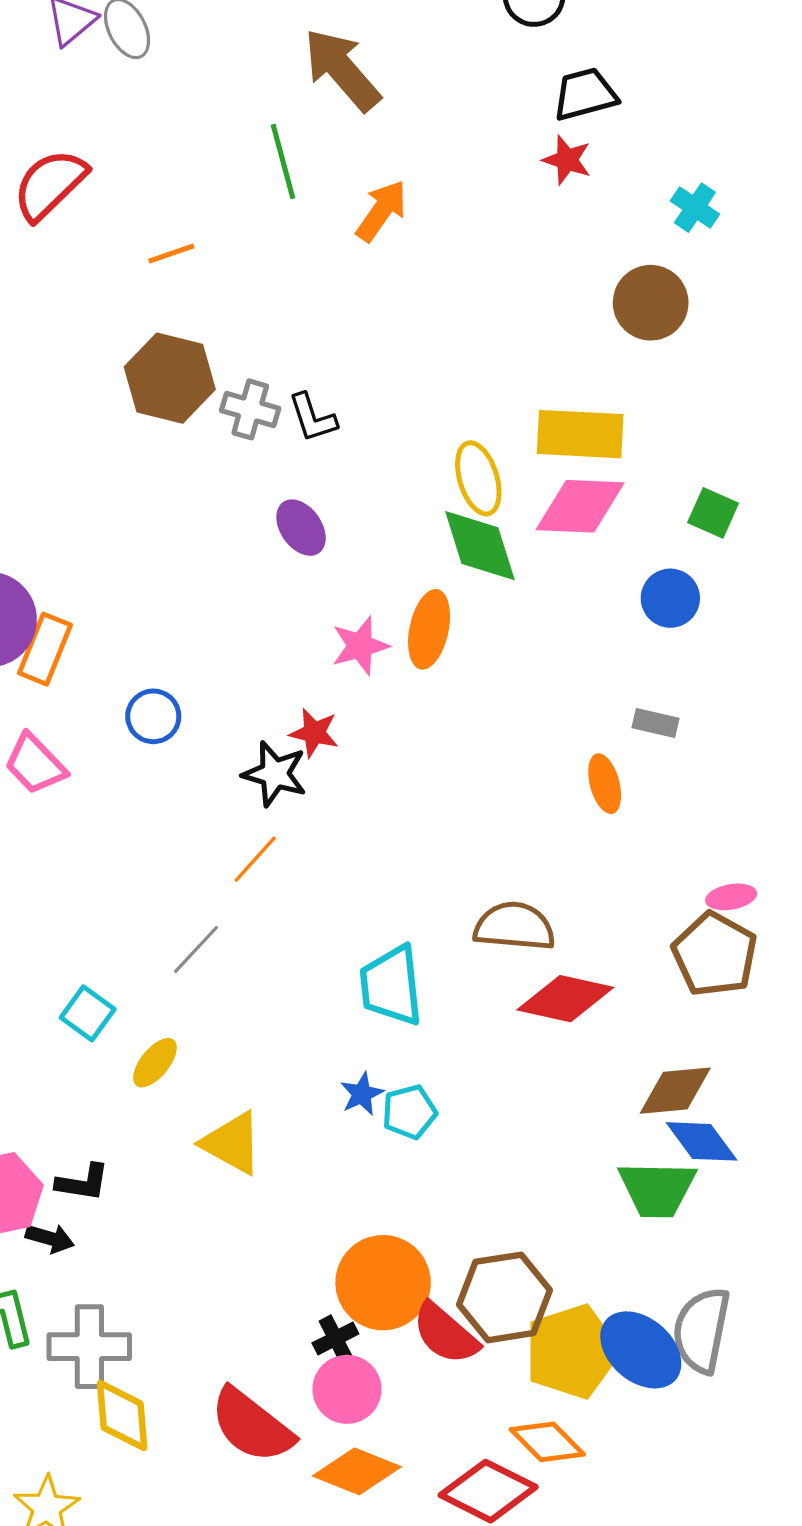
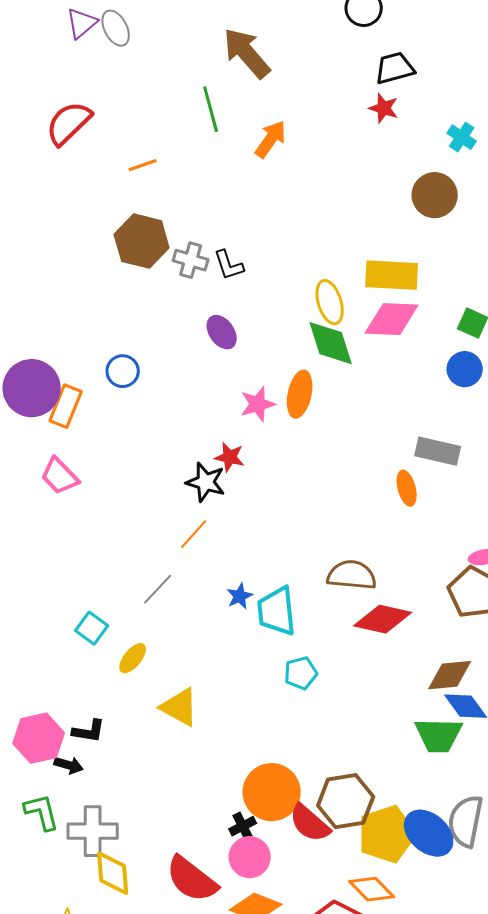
blue circle: (670, 598) -> (465, 369), moved
blue circle: (153, 716) -> (123, 371), moved
gray rectangle: (656, 723) -> (438, 451), size x1.6
blue star: (362, 1094) -> (240, 596), moved
cyan pentagon: (409, 1112) -> (301, 673), moved

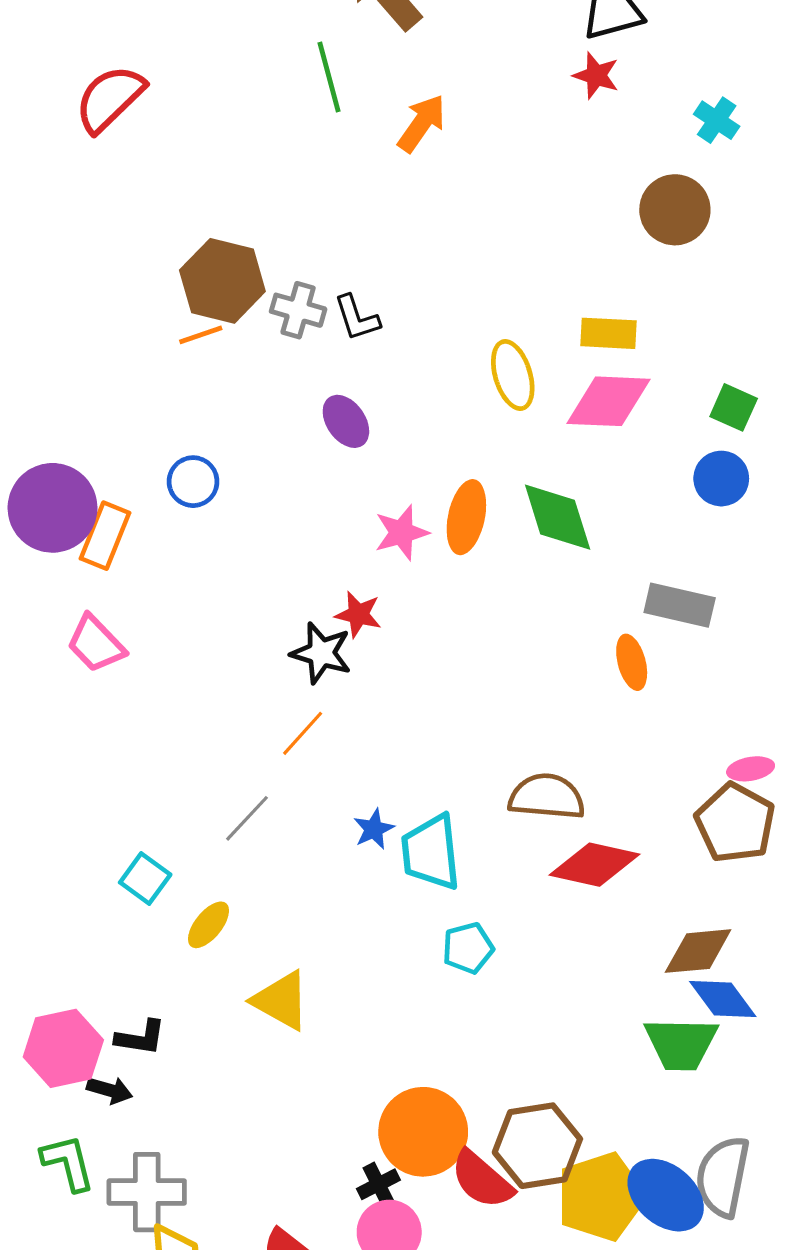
orange line: (143, 165) -> (201, 335), moved
yellow rectangle: (392, 275) -> (608, 333), size x0.7
green diamond: (331, 343) -> (558, 517), moved

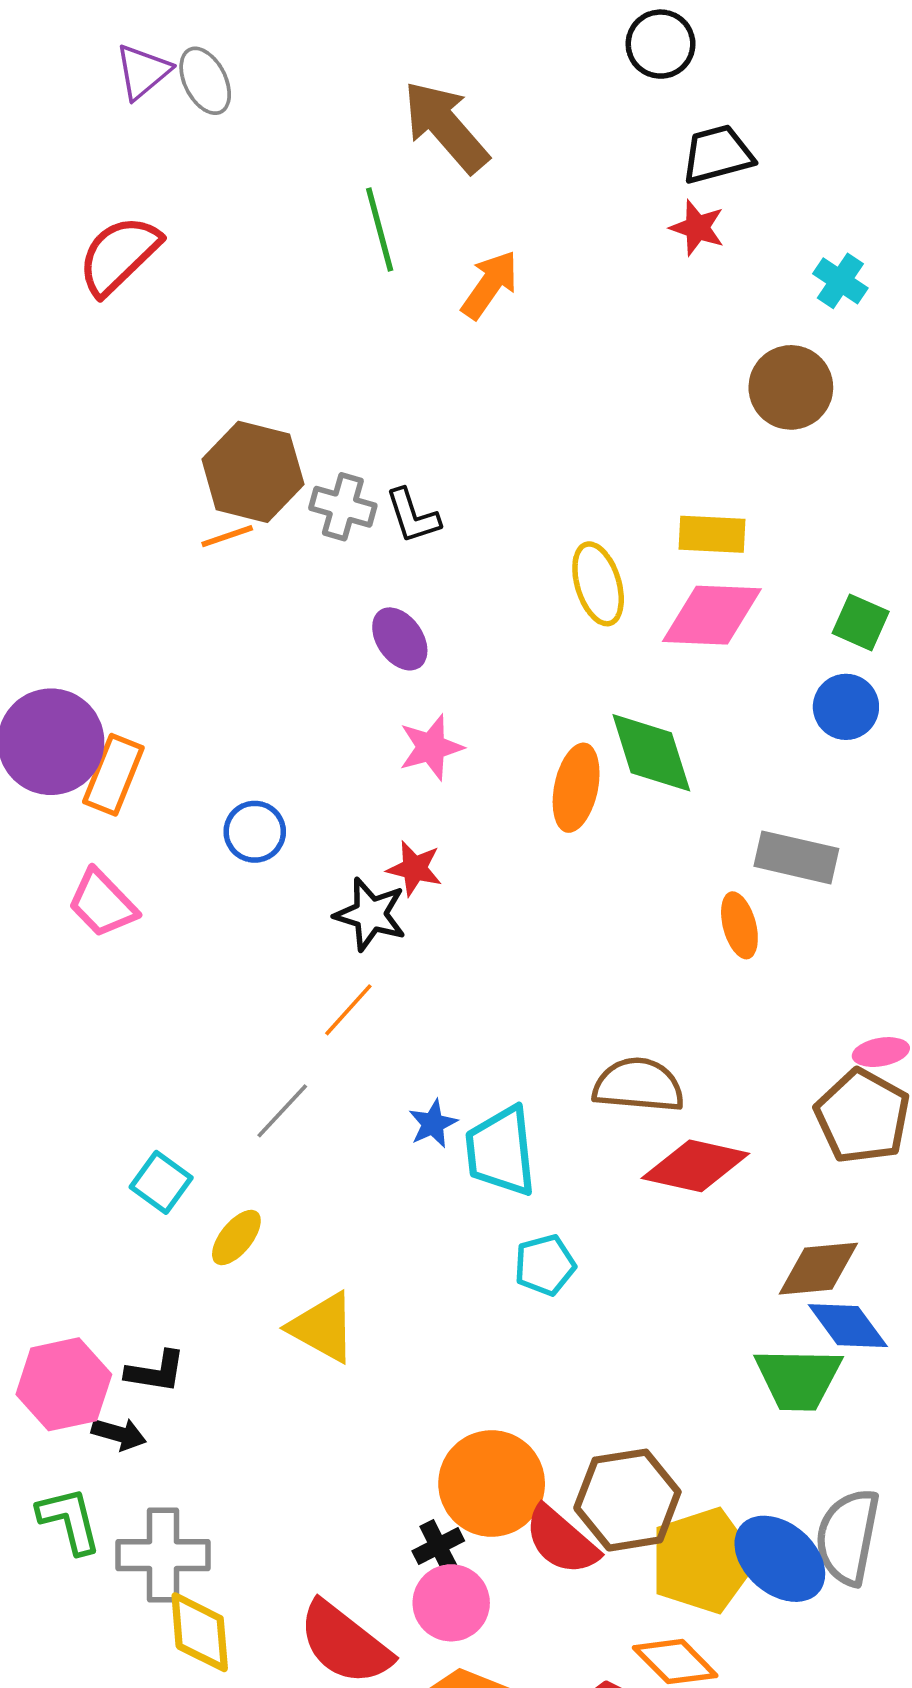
blue circle: (193, 482) -> (255, 832), moved
orange ellipse: (466, 517) -> (576, 788), moved
pink star: (402, 533) -> (431, 747), moved

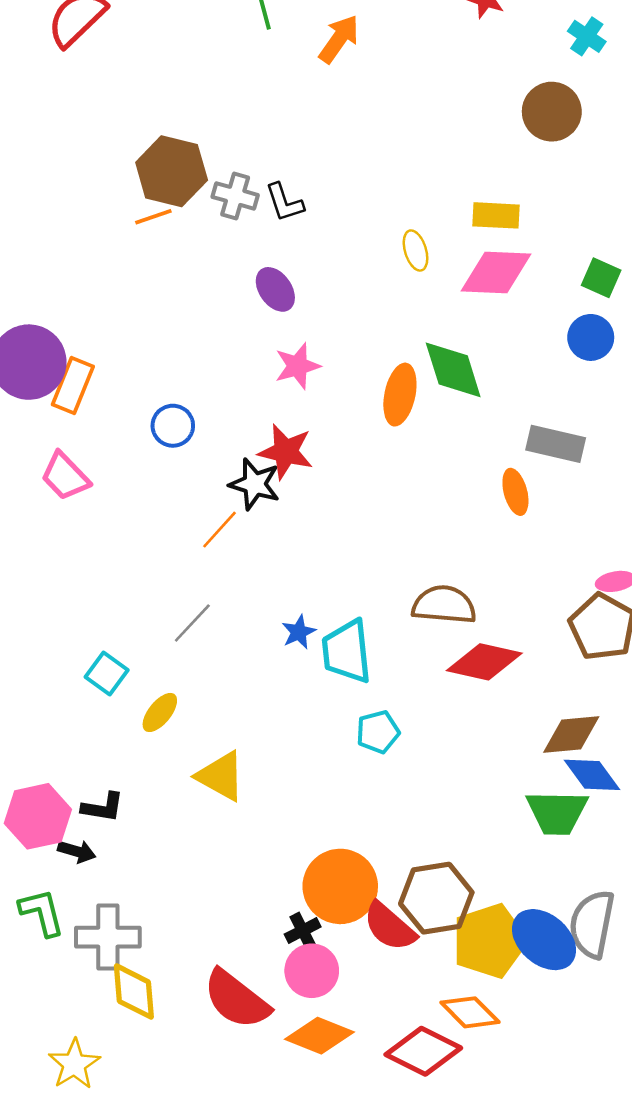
yellow ellipse: (598, 584) -> (416, 250), size x0.7
red star: (414, 868) -> (286, 452), size x1.4
orange line: (348, 1010) -> (220, 530), moved

